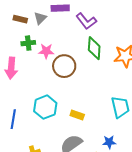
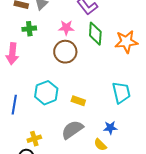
pink star: (46, 51) -> (66, 28), moved

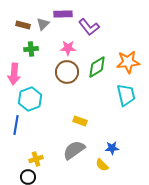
green diamond: (95, 34) -> (97, 67), moved, turned 55
cyan hexagon: (46, 93) -> (30, 99), moved
cyan trapezoid: (121, 93) -> (126, 95), moved

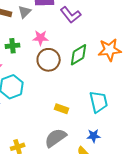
pink star: (68, 48) -> (41, 38), moved
green cross: (31, 49) -> (13, 46), moved
cyan trapezoid: (126, 95) -> (99, 102), moved

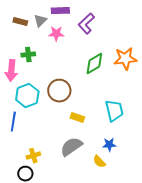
purple L-shape: (71, 15) -> (86, 24), turned 85
pink star: (41, 38) -> (56, 34), moved
brown circle: (49, 60) -> (59, 91), moved

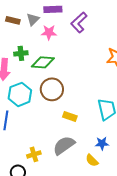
green diamond: (94, 64) -> (43, 62), moved, turned 35
yellow cross: (33, 156) -> (34, 154), moved

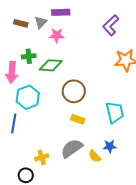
purple L-shape: (79, 22) -> (111, 25), moved
brown circle: (52, 89) -> (74, 91), moved
yellow semicircle: (92, 160) -> (95, 156), moved

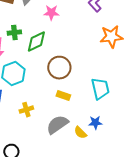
pink star: (57, 35) -> (51, 13), moved
green diamond: (51, 65) -> (36, 42), turned -30
yellow cross: (42, 157) -> (26, 110), moved

